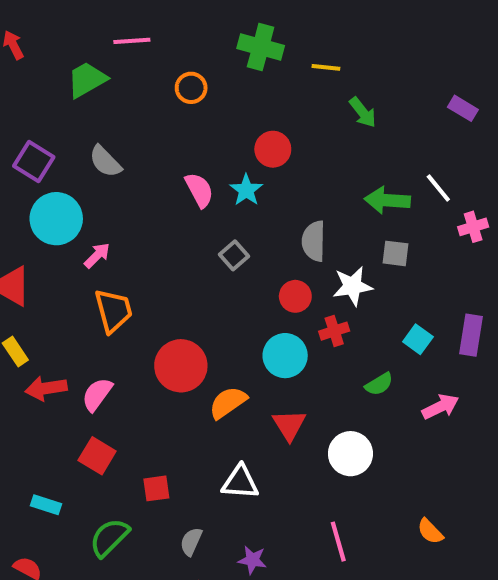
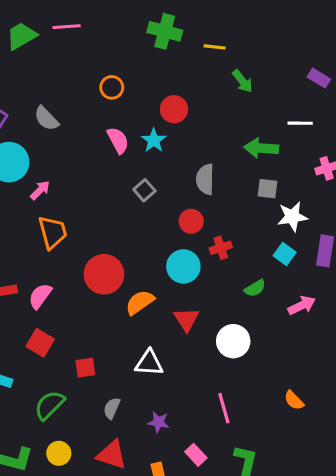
green trapezoid: (87, 80) -> (21, 36), moved
orange circle: (191, 88) -> (112, 87), moved
white line: (438, 188) -> (300, 123), moved, turned -50
white star: (353, 286) -> (292, 217), moved

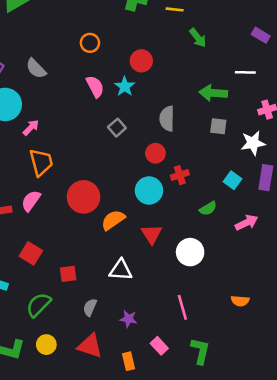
white star: (292, 217) -> (253, 143), moved
pink semicircle: (40, 296) -> (31, 201), moved
orange semicircle: (294, 400) -> (240, 301), turned -42

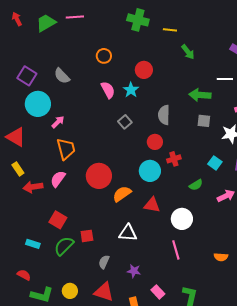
red triangle: (152, 234) -> (152, 205), turned -48
green semicircle: (39, 305) -> (64, 246), moved
pink line: (182, 307) -> (176, 250), moved

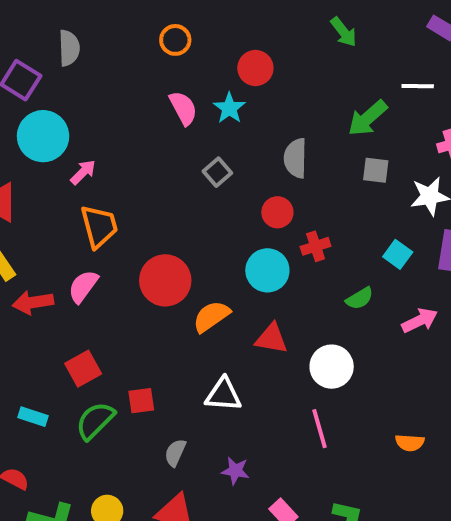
gray semicircle: (62, 76) -> (69, 48), moved, turned -138
green arrow: (200, 95) -> (368, 118), turned -45
red square: (58, 220) -> (83, 369), turned 30

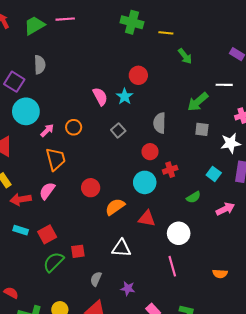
orange circle: (175, 40) -> (74, 127), moved
red circle: (165, 280) -> (91, 188), size x0.7
cyan rectangle: (33, 417) -> (21, 230), moved

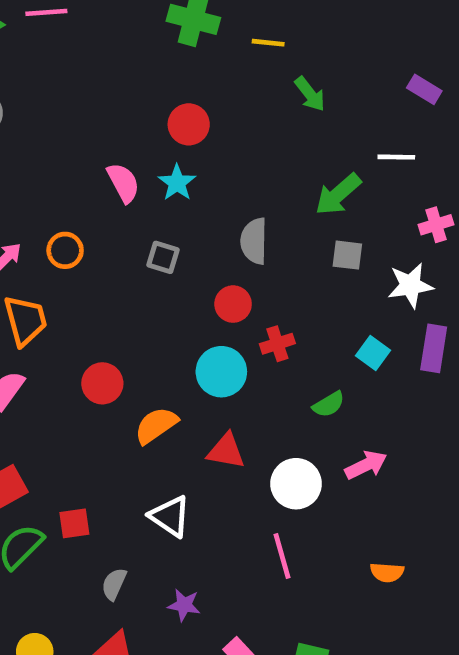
red circle: (138, 75) -> (189, 124), moved
gray square: (118, 130) -> (163, 257), turned -32
pink arrow: (225, 209) -> (366, 465), moved
white triangle: (121, 248) -> (170, 516), turned 30

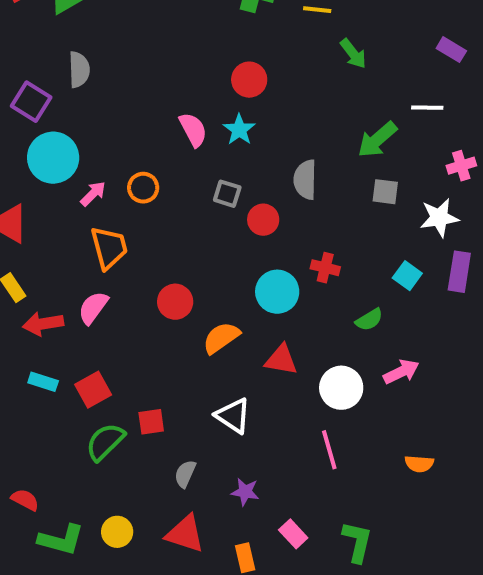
red circle: (233, 304) -> (263, 220), moved
red cross: (277, 344) -> (325, 268), turned 32

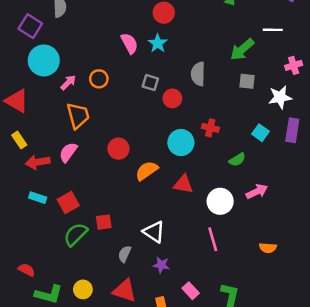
white triangle: (233, 416) -> (154, 232), moved

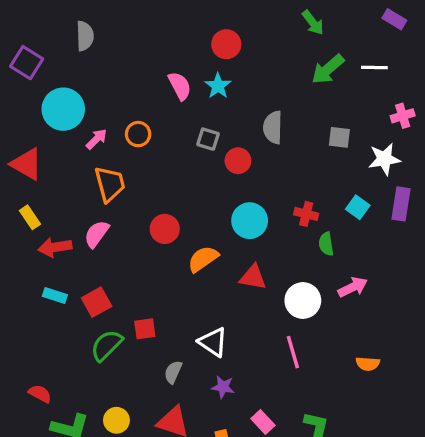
purple square: (30, 26) -> (27, 63), moved
green arrow: (242, 49) -> (328, 69), moved
red cross: (210, 128) -> (306, 214), moved
green semicircle: (237, 160) -> (326, 244), turned 112

